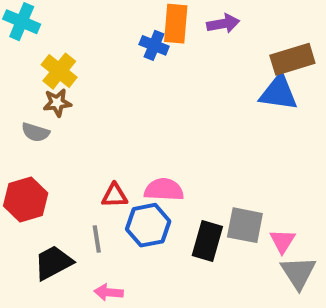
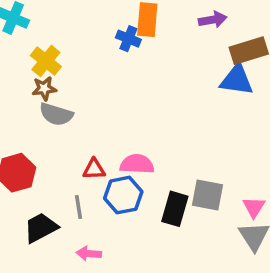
purple arrow: (223, 24) -> (213, 20), moved
gray semicircle: (35, 132) -> (56, 114), moved, size x1.4
pink triangle: (283, 241) -> (254, 207), moved

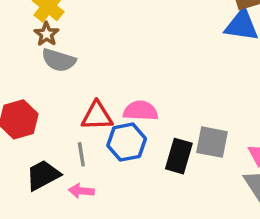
brown star: (44, 88) -> (46, 34), turned -30
red triangle: (94, 169) -> (97, 116), size x1.4
pink arrow: (89, 253) -> (81, 191), moved

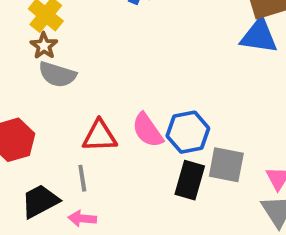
pink semicircle: (141, 111) -> (148, 130), turned -128
blue hexagon: (127, 142) -> (188, 132), moved

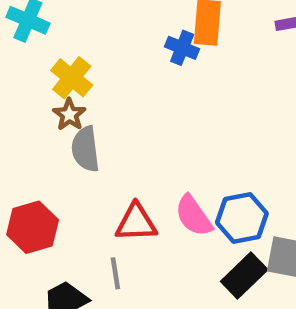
gray semicircle: (57, 75) -> (85, 149), turned 66
black rectangle: (190, 180) -> (244, 276), turned 30

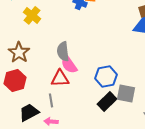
brown star: (69, 115) -> (19, 52), moved, size x1.5
gray semicircle: (85, 149) -> (63, 51), moved
pink semicircle: (194, 216) -> (69, 64), moved

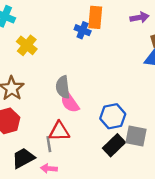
red triangle: (60, 78) -> (59, 131), moved

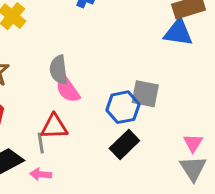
gray square: (136, 136) -> (145, 94), moved

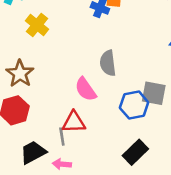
gray semicircle: (59, 70) -> (108, 63), moved
black rectangle: (124, 145) -> (135, 152), moved

